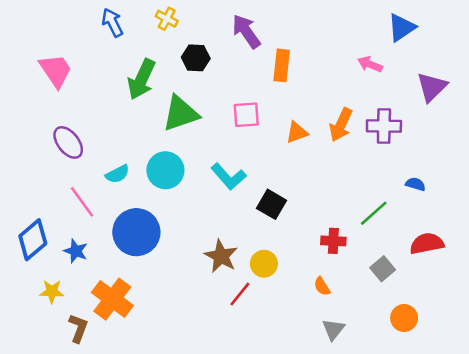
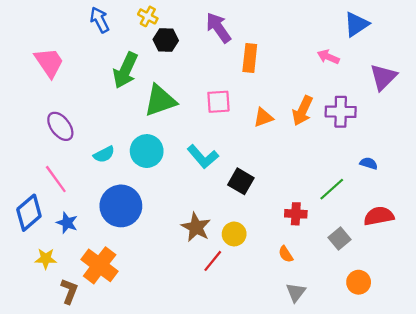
black hexagon: (196, 58) -> (166, 40), moved
pink line: (82, 202) -> (56, 179), moved

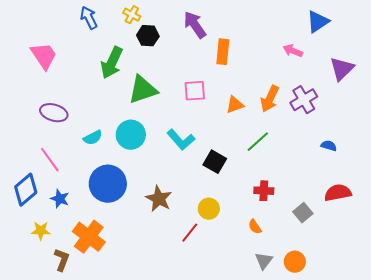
purple cross: (341, 112) -> (304, 100), turned -32
purple ellipse: (60, 126) -> (54, 113), turned -36
green line: (332, 189) -> (258, 142), moved
brown star: (196, 227) -> (159, 199), moved
orange circle: (359, 282) -> (295, 262), moved

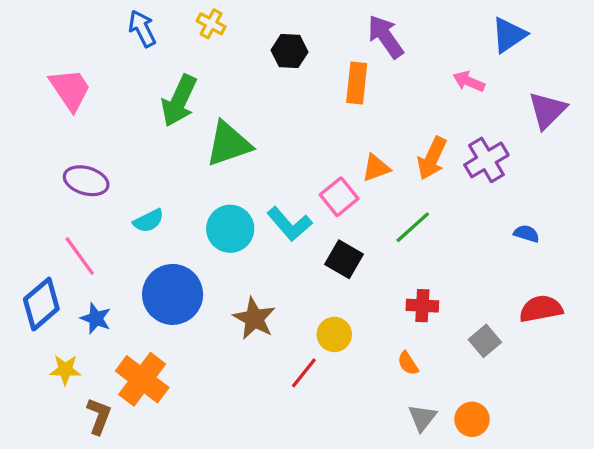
purple arrow: (195, 25) -> (386, 37), moved
black hexagon: (148, 36) -> (289, 51), moved
pink square: (195, 91) -> (339, 197), moved, turned -35
cyan circle: (131, 135) -> (230, 229), moved

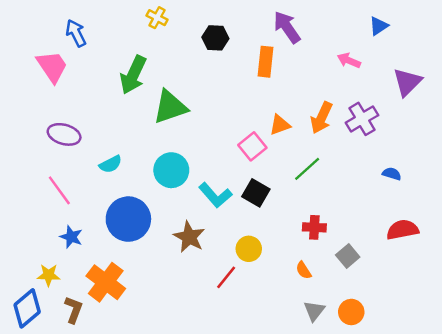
blue arrow: (142, 29) -> (76, 33), moved
blue triangle: (509, 35) -> (379, 26), size x0.7
cyan L-shape: (289, 224) -> (215, 195), moved
blue diamond: (41, 304) -> (27, 308), moved
gray square: (485, 341) -> (348, 256), moved

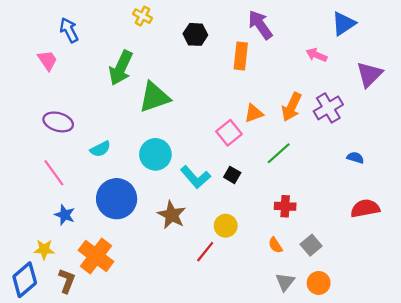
blue triangle: (379, 26) -> (343, 24), size x1.4
pink trapezoid: (52, 66) -> (47, 60), size x0.7
black square: (256, 193) -> (232, 175), size x0.7
gray square: (348, 256) -> (311, 245), moved

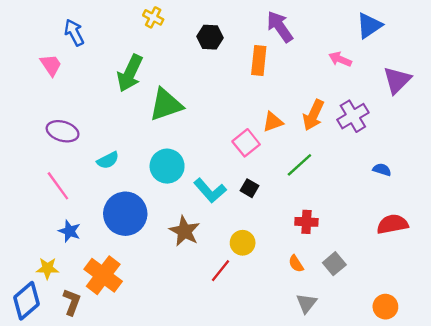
orange circle: (319, 283) -> (385, 307), moved

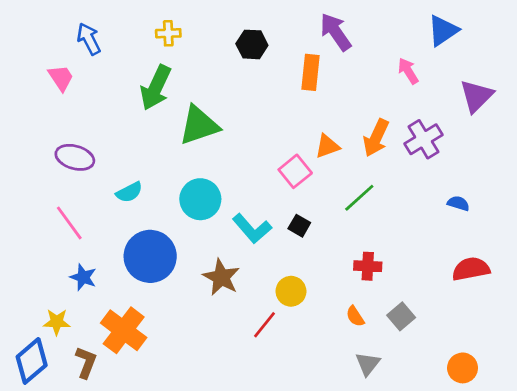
yellow cross: (153, 17) -> (168, 33), moved, turned -30
pink arrow: (340, 59) -> (408, 71), turned 35

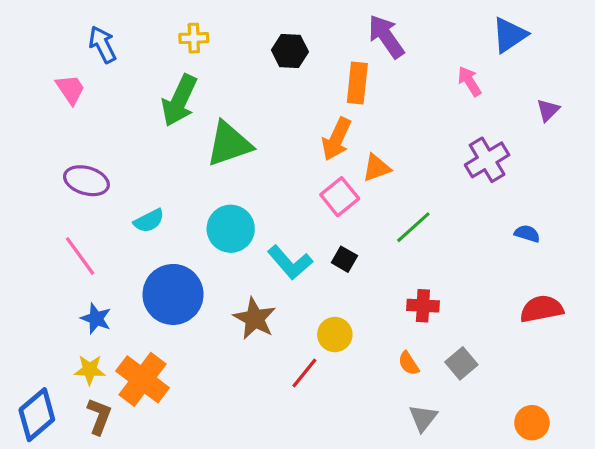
purple triangle: (476, 96) -> (548, 110), size x0.6
orange arrow: (376, 138) -> (336, 139), moved
yellow star: (57, 322) -> (90, 370), moved

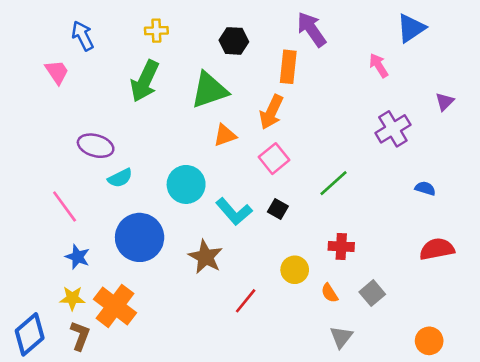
purple triangle: (548, 110) -> (445, 102), moved
green triangle: (229, 144) -> (209, 90), moved
orange triangle: (377, 168) -> (225, 135), moved
purple ellipse: (86, 181) -> (96, 146), moved
yellow circle: (335, 335) -> (295, 270), moved

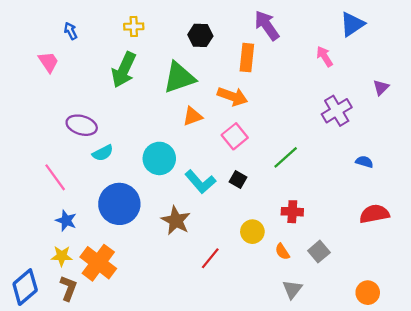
blue arrow: (83, 36) -> (71, 31), size x0.7
orange arrow: (271, 112) -> (232, 96), turned -96

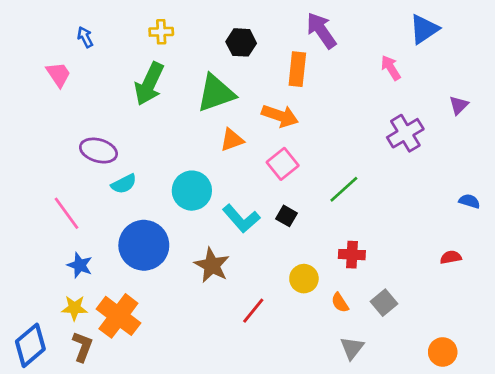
blue semicircle: (364, 162) -> (469, 201), moved
red semicircle: (374, 214) -> (451, 257), size x0.6

